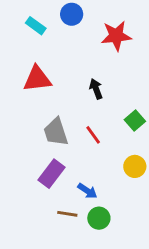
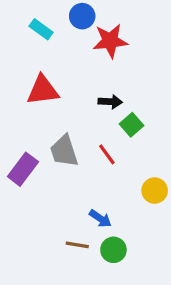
red star: (116, 36) -> (110, 41), moved
black arrow: (96, 89) -> (110, 102), turned 114
green square: (135, 120) -> (132, 125), moved
purple rectangle: (52, 174) -> (23, 169), moved

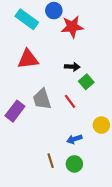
cyan rectangle: (41, 29) -> (27, 19), size x1.5
blue arrow: (100, 219) -> (74, 139), moved, turned 128
brown line: (77, 245) -> (51, 161), turned 64

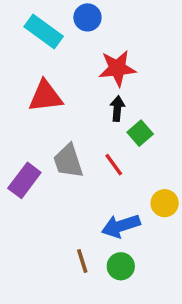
red star: (72, 27) -> (117, 68), moved
black arrow: (72, 67) -> (117, 109), turned -88
blue arrow: (74, 139) -> (121, 226), size x1.5

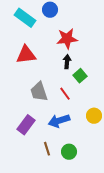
purple rectangle: (24, 180) -> (26, 125), moved
blue arrow: (121, 226) -> (59, 121), moved

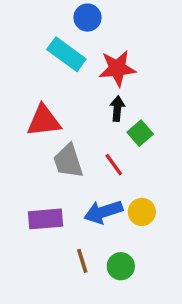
cyan rectangle: (25, 18) -> (66, 54), moved
red triangle: (26, 55) -> (44, 121), moved
yellow circle: (94, 116) -> (142, 212), moved
purple rectangle: (26, 125) -> (45, 219), turned 48

